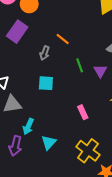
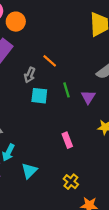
cyan square: (46, 83) -> (39, 96), moved
yellow cross: (88, 151) -> (71, 182), size x0.6

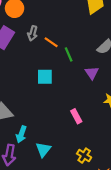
gray arrow: (30, 75) -> (33, 33), moved
green line: (66, 90) -> (69, 54), moved

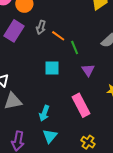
purple triangle: (92, 73) -> (88, 70), moved
pink rectangle: (76, 116) -> (81, 105), size x1.6
cyan arrow: (21, 134) -> (44, 113), moved

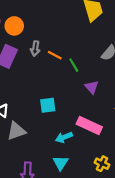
cyan square: (52, 68) -> (48, 105), moved
pink rectangle: (81, 105) -> (89, 126), turned -30
cyan arrow: (44, 113) -> (64, 137), moved, turned 56

